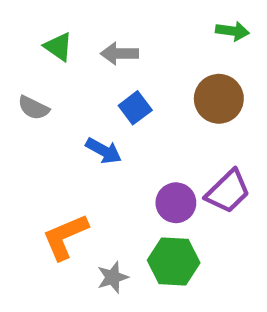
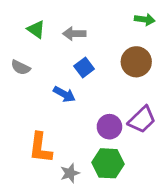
orange L-shape: (65, 237) -> (40, 148), turned -60

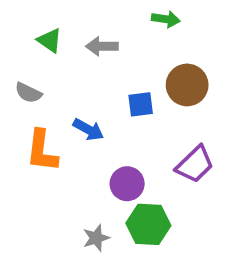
green arrow: (145, 19) -> (166, 19), moved
blue square: (84, 67) -> (141, 104), moved, turned 30
purple circle: (109, 127) -> (127, 184), moved
orange L-shape: (40, 148) -> (42, 151), moved

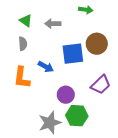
gray semicircle: (28, 93) -> (23, 44), moved, turned -120
blue square: (141, 104) -> (73, 54), size x1.6
gray star: (96, 238) -> (50, 123), size x1.6

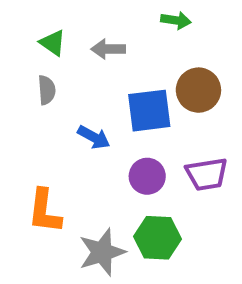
orange L-shape: (22, 78) -> (45, 211), moved
purple trapezoid: (101, 85) -> (207, 174), turned 35
purple circle: (66, 95) -> (147, 176), moved

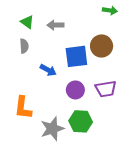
green arrow: (176, 20) -> (110, 10), moved

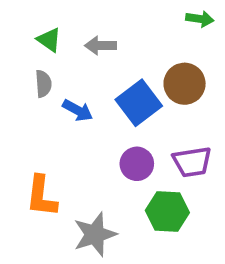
blue square: (76, 56) -> (139, 103), turned -30
blue arrow: (48, 70) -> (78, 110), moved
green hexagon: (81, 121) -> (167, 212), moved

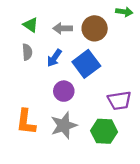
brown circle: (185, 84) -> (95, 28), moved
blue arrow: (78, 110) -> (54, 58), moved, turned 96
purple circle: (137, 164) -> (64, 91), moved
gray star: (95, 234) -> (64, 125), moved

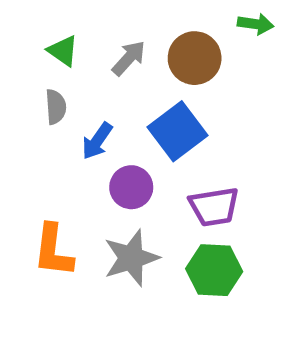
gray arrow: (63, 28) -> (129, 58), turned 132
blue arrow: (54, 58) -> (97, 141), moved
purple trapezoid: (119, 101) -> (214, 207), moved

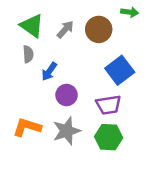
green triangle: (63, 51) -> (32, 26), size x1.5
blue square: (178, 131) -> (120, 70), moved
orange L-shape: (53, 251) -> (27, 127), turned 100

